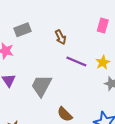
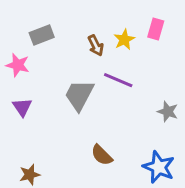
yellow star: (103, 62) -> (124, 40), moved
gray trapezoid: (41, 86) -> (79, 95), moved

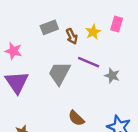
gray rectangle: (42, 35) -> (49, 27), moved
purple triangle: (22, 107) -> (17, 82), size x1.6
gray star: (168, 112) -> (112, 76), moved

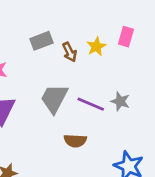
purple line: (89, 62) -> (91, 104), moved
brown semicircle: (76, 118) -> (75, 141), moved, turned -42

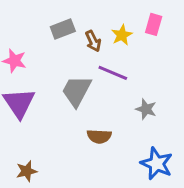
gray star: (120, 101) -> (146, 109), moved
purple line: (91, 104) -> (113, 73), moved

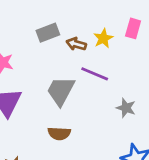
brown arrow: (93, 41) -> (76, 44), turned 132
brown semicircle: (99, 136) -> (59, 133), moved

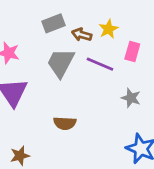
pink rectangle: (133, 28) -> (132, 52), moved
gray trapezoid: (61, 91) -> (61, 63), moved

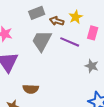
brown semicircle: (65, 123) -> (31, 89), moved

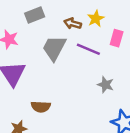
gray rectangle: (37, 13) -> (35, 15), moved
gray star: (92, 66) -> (106, 85), moved

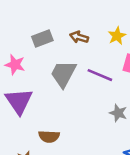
yellow star: (96, 19) -> (117, 36), moved
brown arrow: (73, 24) -> (79, 37), moved

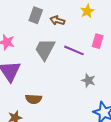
yellow star: (117, 36) -> (87, 11), moved
gray rectangle: (42, 38) -> (36, 15), moved, turned -49

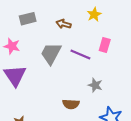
gray rectangle: (36, 15) -> (28, 19), moved, turned 56
brown semicircle: (34, 99) -> (71, 104), moved

